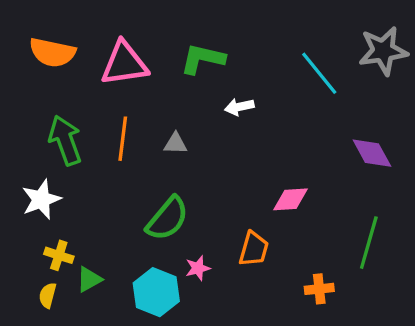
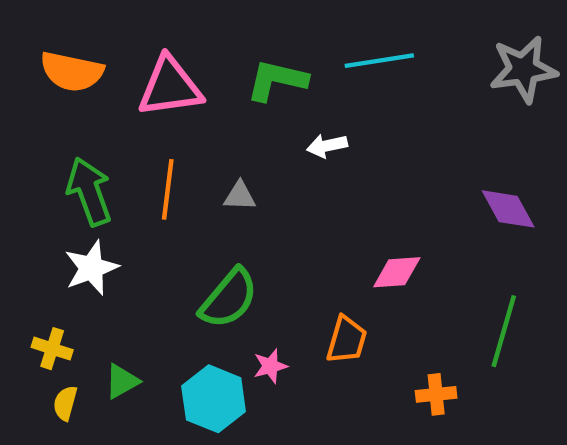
cyan line: (319, 73) -> (379, 61), moved, turned -60
white star: (41, 199) -> (91, 268), moved
yellow cross: (59, 255) -> (52, 349), moved

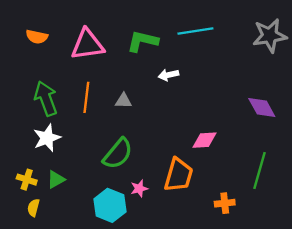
orange semicircle: (72, 72) -> (37, 37), size x0.7
orange trapezoid: (347, 340) -> (179, 175), size x1.4
green triangle: (122, 381) -> (56, 180), moved

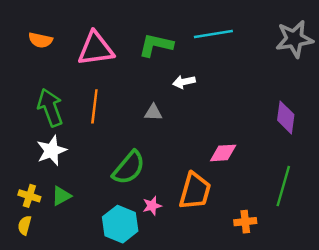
gray triangle: (123, 101) -> (153, 112), moved
purple diamond: (262, 108) -> (286, 117), turned 36
yellow semicircle: (33, 208) -> (25, 225), moved

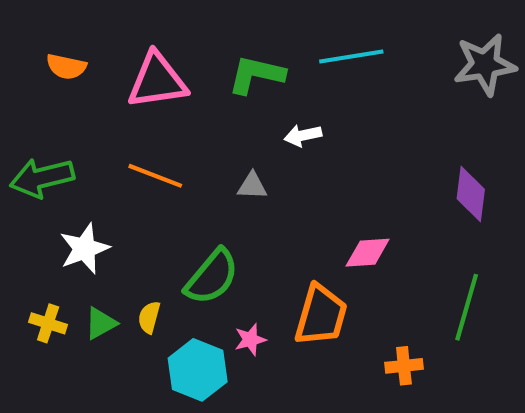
orange line: (94, 106) -> (155, 176), turned -76
green arrow: (50, 108) -> (42, 178), moved, turned -84
yellow semicircle: (25, 225) -> (149, 317), moved

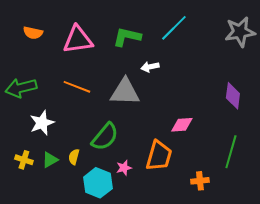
cyan line: (351, 56) -> (174, 28), turned -36
gray triangle: (252, 186) -> (125, 92), size x2.0

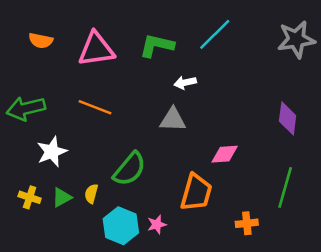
gray triangle: (125, 92) -> (173, 120), moved, size x0.7
pink star: (124, 168) -> (157, 225), moved

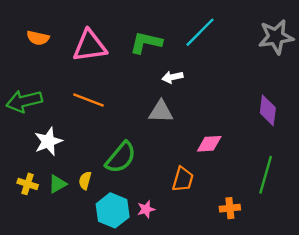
orange trapezoid: (196, 192) -> (183, 179), size x0.7

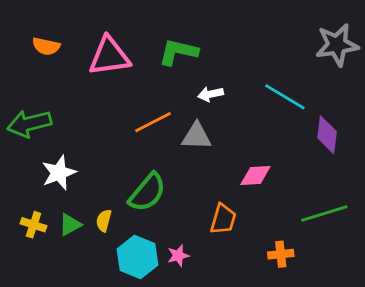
cyan line: (200, 32) -> (285, 97), moved, turned 76
orange line: (88, 100) -> (153, 122), moved, turned -48
green line: (266, 175) -> (324, 213), turned 57

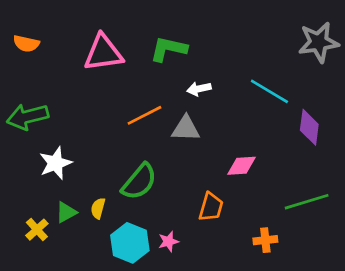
orange semicircle: (46, 46) -> (26, 44), moved
yellow cross: (34, 225) -> (37, 230), moved, turned 30

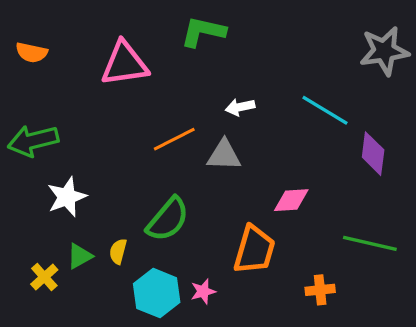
green L-shape: (168, 49) -> (203, 32), moved
green line: (307, 202) -> (370, 243), turned 30
orange trapezoid: (211, 207) -> (254, 250), size x1.4

